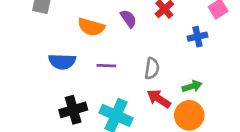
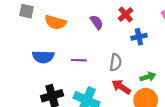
orange semicircle: (91, 27) -> (55, 22), moved
blue cross: (197, 37) -> (139, 37), moved

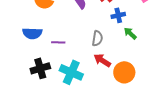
purple line: (79, 60) -> (58, 42), moved
green arrow: (148, 77) -> (130, 33), moved, turned -120

